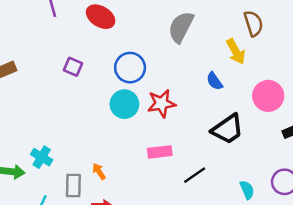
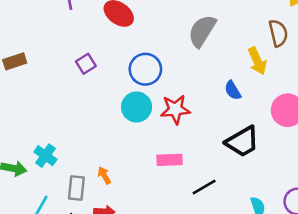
purple square: (73, 67) -> (86, 64), turned 30

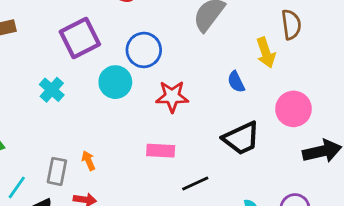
purple square: (86, 64) -> (80, 38), size x1.8
cyan circle: (137, 107) -> (115, 82), moved
cyan cross: (45, 156) -> (52, 90), moved

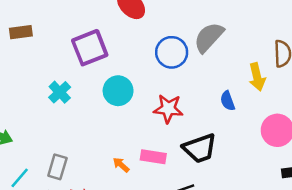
blue circle: (144, 50) -> (172, 52), moved
black trapezoid: (241, 138) -> (200, 148), moved
orange arrow: (88, 161) -> (121, 165), moved, turned -30

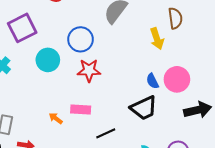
blue circle: (172, 52) -> (81, 39), moved
blue semicircle: (228, 101) -> (152, 81), moved
black trapezoid: (200, 148) -> (144, 108), moved

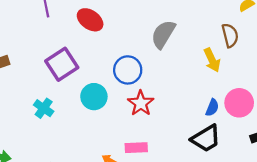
red star: (89, 70) -> (141, 103), turned -30
blue semicircle: (152, 81) -> (212, 108), turned -126

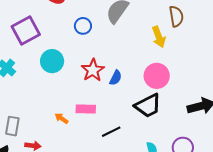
blue circle: (128, 70) -> (83, 26), moved, size x0.7
pink circle: (239, 103) -> (157, 76), moved
blue semicircle: (212, 108) -> (116, 78), moved

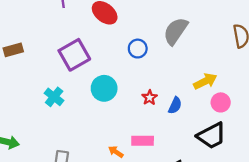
yellow arrow: (159, 37) -> (205, 81), moved, turned -95
red star: (93, 70) -> (150, 98), size x0.6
pink circle: (157, 76) -> (221, 102), size x0.7

